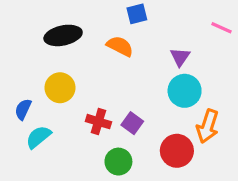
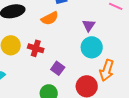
orange semicircle: (120, 46) -> (50, 18), turned 126
red cross: (98, 122) -> (36, 48), moved

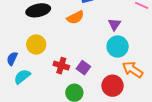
red cross: (36, 48) -> (61, 66), moved
orange arrow: (107, 70) -> (133, 70), turned 105

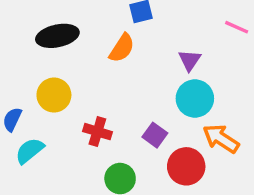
orange semicircle: (75, 17) -> (122, 48), turned -30
purple square: (83, 68) -> (155, 135), moved

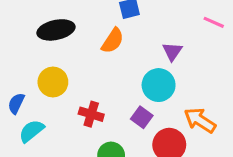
cyan circle: (195, 98) -> (159, 85), moved

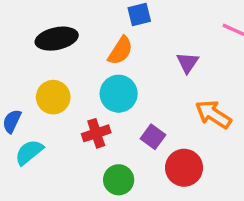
cyan circle: (159, 85) -> (119, 94), moved
red cross: (91, 114) -> (96, 133), turned -35
orange arrow: (200, 120) -> (213, 114), moved

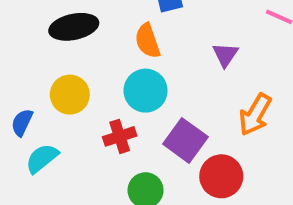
orange semicircle: (120, 51) -> (148, 41), turned 128
orange arrow: (213, 114) -> (255, 115), turned -93
purple square: (153, 137) -> (185, 140), size x1.5

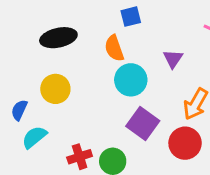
cyan circle: (146, 91) -> (131, 80), moved
red cross: (120, 136) -> (80, 157), moved
red circle: (221, 176) -> (185, 143), moved

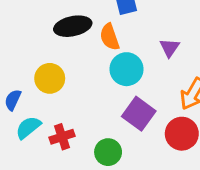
black ellipse: (58, 38) -> (73, 26), moved
red cross: (80, 157) -> (62, 137), moved

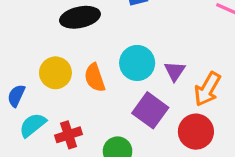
orange semicircle: (110, 37) -> (95, 78), moved
purple triangle: (169, 48) -> (175, 71), moved

